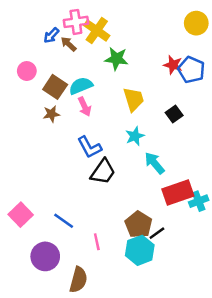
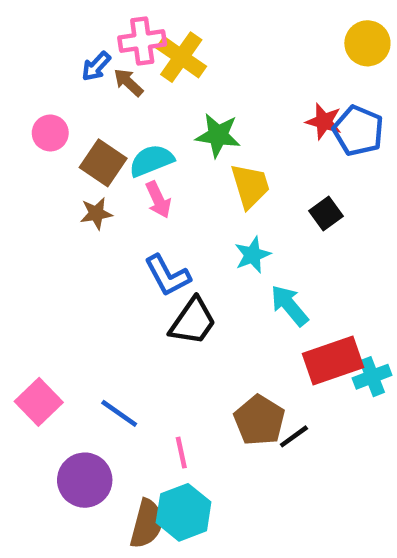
green star: (116, 59) -> (218, 135), moved
cyan hexagon: (140, 250) -> (184, 512), moved

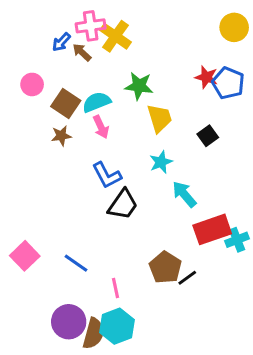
purple circle: (85, 480) -> (69, 322), moved

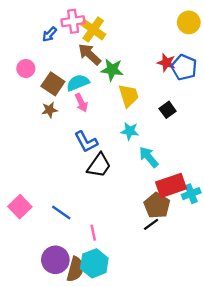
brown arrow: (82, 52) -> (90, 54), moved, size x1.5
cyan star: (161, 162) -> (130, 131), turned 30
brown pentagon: (165, 268) -> (157, 205), moved

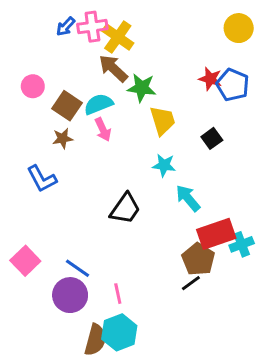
blue arrow: (49, 34) -> (66, 27), moved
blue L-shape: (86, 142) -> (42, 179), moved
purple circle: (55, 260) -> (70, 295), moved

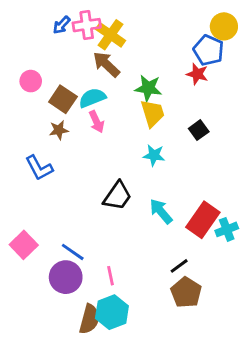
blue pentagon: (233, 85) -> (209, 50), moved
green star: (142, 88) -> (148, 88), moved
cyan arrow: (188, 198) -> (161, 211), moved
red rectangle: (216, 234) -> (203, 220), turned -36
brown pentagon: (198, 259) -> (186, 292), moved

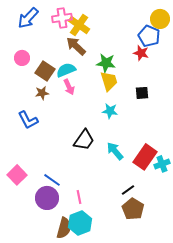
blue arrow: (61, 25) -> (28, 18), moved, size x1.6
black square: (199, 130) -> (142, 93), turned 32

